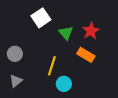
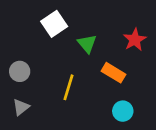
red star: (91, 31) -> (135, 40), moved
cyan circle: (64, 84) -> (123, 111), moved

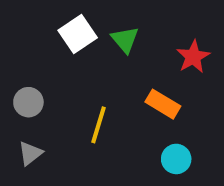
green triangle: (87, 44) -> (125, 40), moved

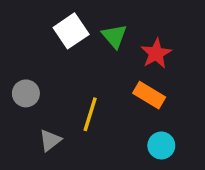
red star: (193, 57) -> (156, 53), moved
gray triangle: (30, 153) -> (50, 140), moved

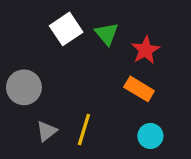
gray circle: (26, 93) -> (24, 87), size x1.4
yellow line: (90, 114) -> (84, 129), moved

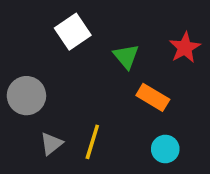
green triangle: (107, 34) -> (126, 56), moved
red star: (146, 50) -> (185, 48), moved

